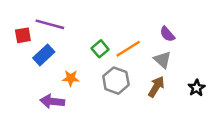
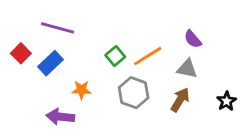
red square: (23, 35) -> (21, 53), moved, turned -35
gray triangle: (162, 60) -> (187, 69), turned -30

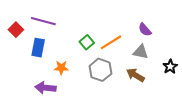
red square: (21, 53) -> (16, 30), moved
blue rectangle: (50, 63) -> (38, 48), turned -36
brown arrow: (180, 100) -> (135, 75), turned -90
black star: (227, 101) -> (170, 67), moved

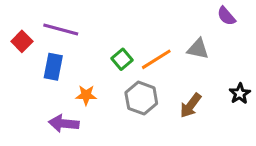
purple semicircle: (145, 30) -> (226, 16), moved
gray triangle: (141, 52) -> (198, 49), moved
brown arrow: (135, 75) -> (191, 106), turned -84

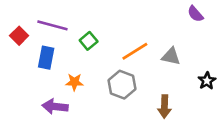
gray triangle: (198, 49) -> (171, 56), moved
green square: (122, 59) -> (89, 41), moved
brown arrow: (191, 106) -> (164, 107), moved, turned -35

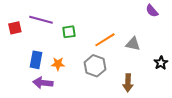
red square: (19, 36) -> (15, 28), turned 32
green square: (89, 41) -> (69, 32), turned 32
blue rectangle: (46, 58) -> (36, 60), moved

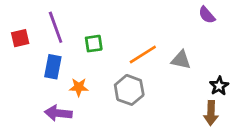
purple line: (41, 20) -> (56, 27), turned 55
blue rectangle: (36, 60) -> (53, 67), moved
brown arrow: (128, 83) -> (211, 113), moved

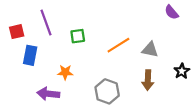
blue rectangle: (53, 67) -> (30, 55), moved
gray hexagon: (129, 90) -> (107, 91), moved
brown arrow: (211, 113) -> (148, 80), moved

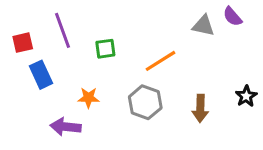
gray triangle: (150, 50) -> (203, 26), moved
blue rectangle: (30, 55) -> (41, 75), turned -36
gray hexagon: (107, 91) -> (145, 102), moved

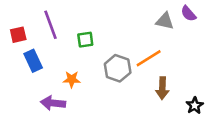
orange line: (160, 61) -> (149, 58), moved
black star: (246, 96) -> (195, 106), moved
gray hexagon: (145, 102) -> (118, 68), moved

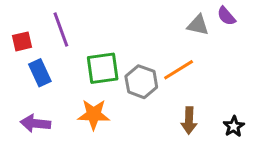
green square: (85, 40) -> (103, 68), moved, size x1.6
orange star: (72, 79) -> (94, 114), moved, size x1.5
brown arrow: (162, 88) -> (189, 120), moved
purple arrow: (53, 103) -> (35, 123), moved

